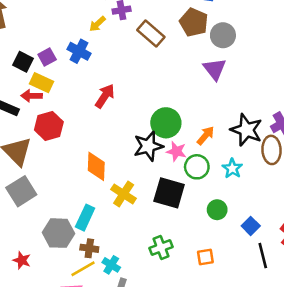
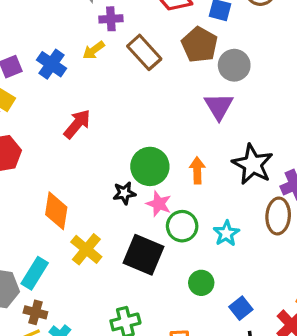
yellow arrow: (97, 24) -> (94, 50), moved
black star: (247, 130) -> (253, 164), moved
orange arrow: (206, 136) -> (197, 170), moved, turned -48
black star: (148, 146) -> (124, 193), size x0.6

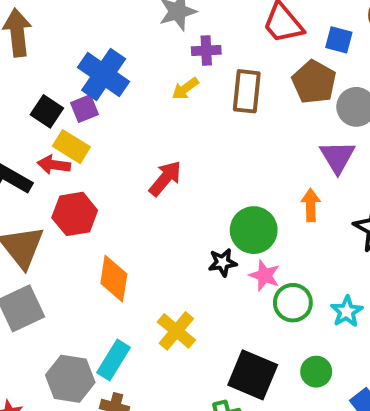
brown rectangle: (144, 52) -> (247, 91), turned 48
blue cross: (51, 64) -> (104, 74), moved, size x1.4
orange arrow: (197, 170) -> (311, 205), moved
orange diamond: (56, 211) -> (114, 279), moved
black square: (144, 255) -> (253, 375), moved

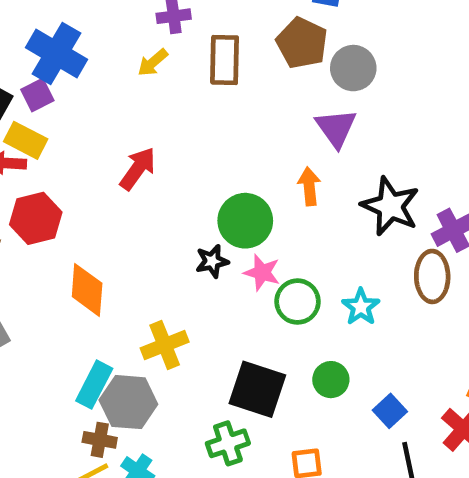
yellow cross: (176, 331) -> (165, 345), turned 33
gray hexagon: (70, 379) -> (128, 402), moved

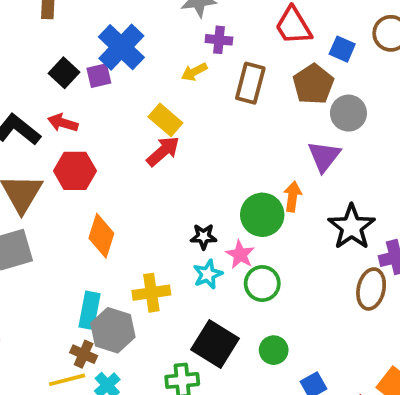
yellow rectangle: (26, 140) -> (165, 120), moved
green circle: (245, 221) -> (262, 215), moved
cyan star: (361, 307) -> (208, 274), moved
cyan rectangle: (94, 385) -> (89, 310), turned -30

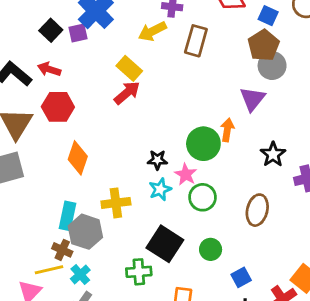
yellow arrow: (194, 72) -> (152, 31), size x1.4
brown pentagon: (313, 84) -> (264, 45), moved
black star: (352, 227) -> (273, 154), size x0.7
brown ellipse: (371, 289) -> (257, 210), moved

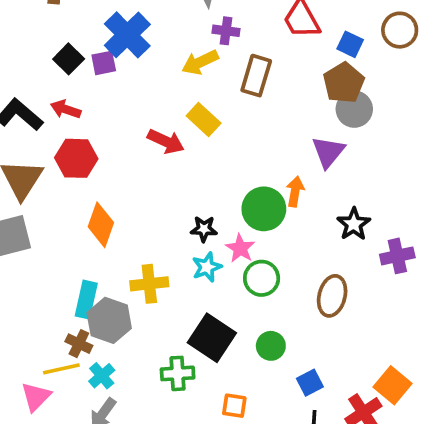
yellow rectangle: (129, 68) -> (204, 119), moved
red arrow: (127, 93) -> (166, 141), turned 64

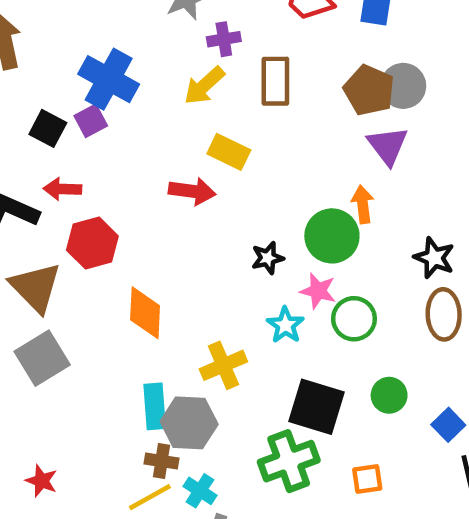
brown pentagon: (344, 83) -> (369, 90), moved
black star: (354, 224) -> (434, 258), moved
black star: (204, 229) -> (268, 258), moved
green cross: (178, 373) -> (289, 461), size x1.4

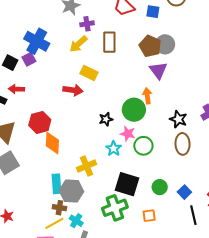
red hexagon: (92, 243) -> (40, 122), moved
green circle: (389, 395) -> (160, 187), moved

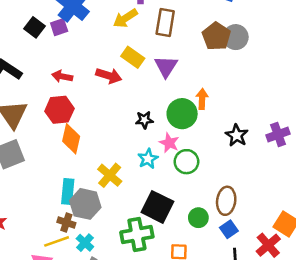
purple triangle: (158, 70) -> (166, 66), moved
red arrow: (16, 89) -> (62, 76), moved
brown ellipse: (183, 144) -> (226, 201), moved
yellow cross: (86, 166) -> (110, 175), turned -36

